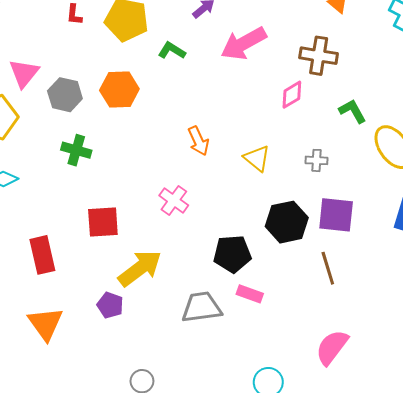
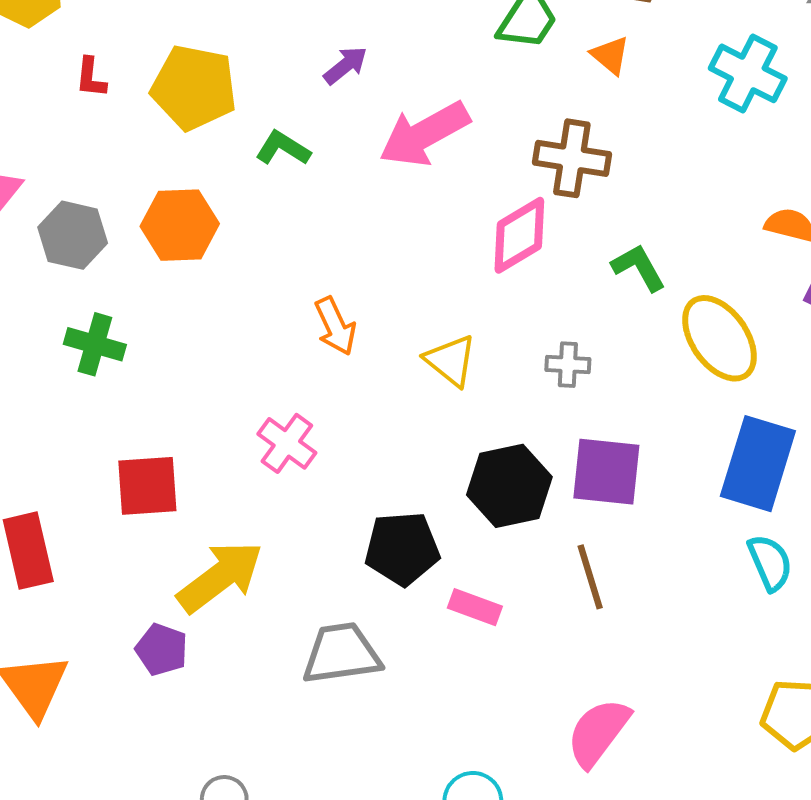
pink diamond: (292, 95) -> (519, 235), size x1.4
pink rectangle: (250, 294) -> (475, 607), moved

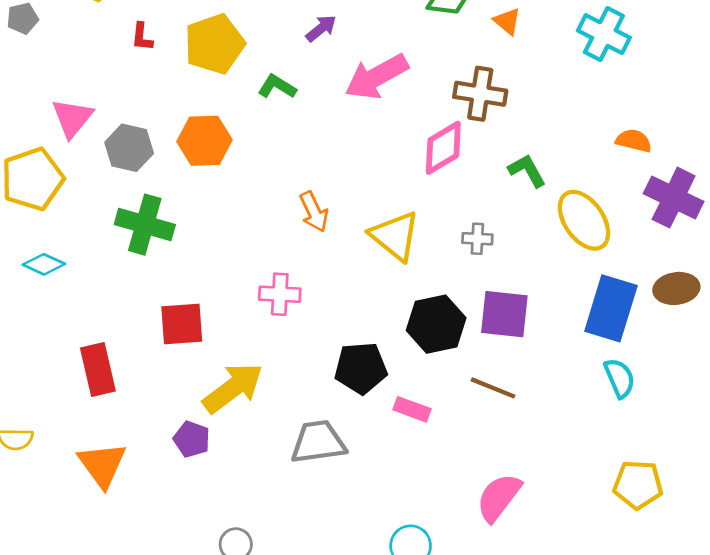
yellow pentagon: (194, 88) -> (214, 44), turned -30
green cross: (95, 344) -> (145, 225), size x1.4
yellow triangle: (451, 360) -> (395, 236), size x1.4
pink cross: (287, 443) -> (280, 294), turned -33
brown line: (590, 577) -> (493, 388), turned -51

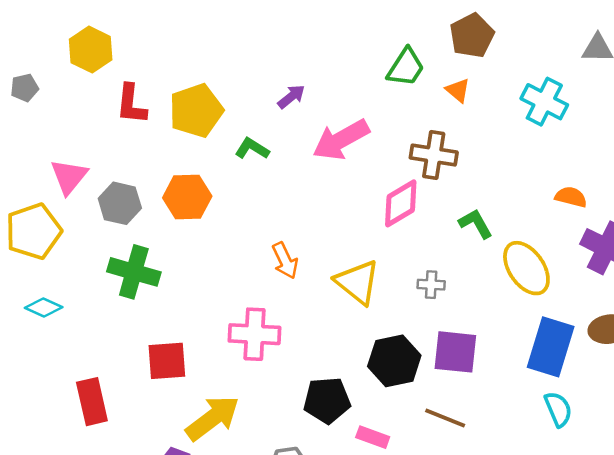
red L-shape: (142, 37) -> (131, 104), size x1.6
pink cross: (280, 294) -> (255, 334), size x1.4

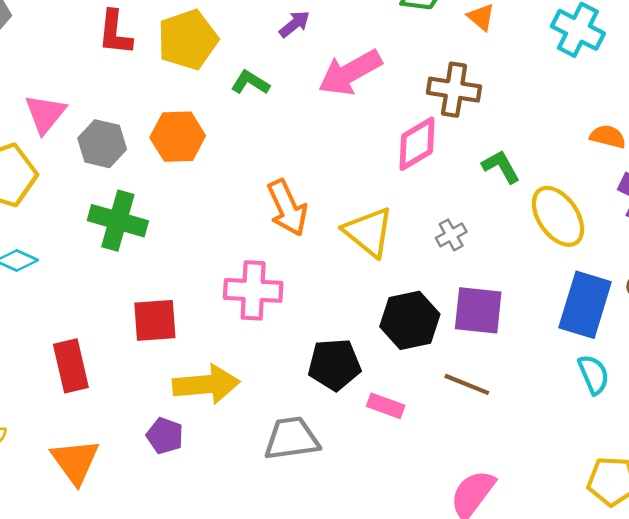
orange arrow: (285, 260) -> (287, 208), size x1.4
gray cross: (431, 285) -> (451, 235), turned -32
yellow arrow: (213, 418) -> (206, 384), turned 32

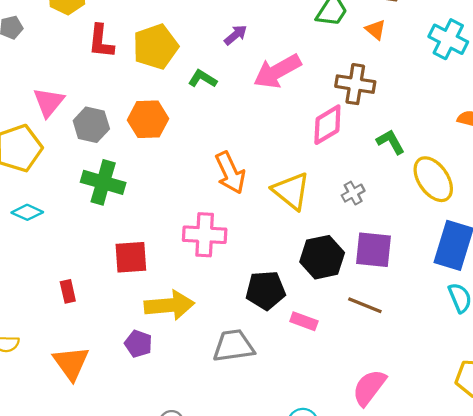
red rectangle: (71, 366) -> (68, 291), size x0.6

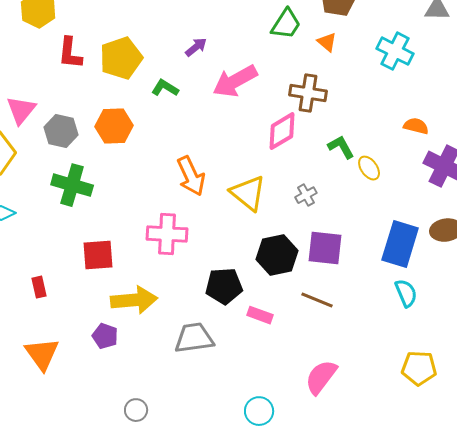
yellow ellipse: (433, 179) -> (369, 168), moved, size x0.6

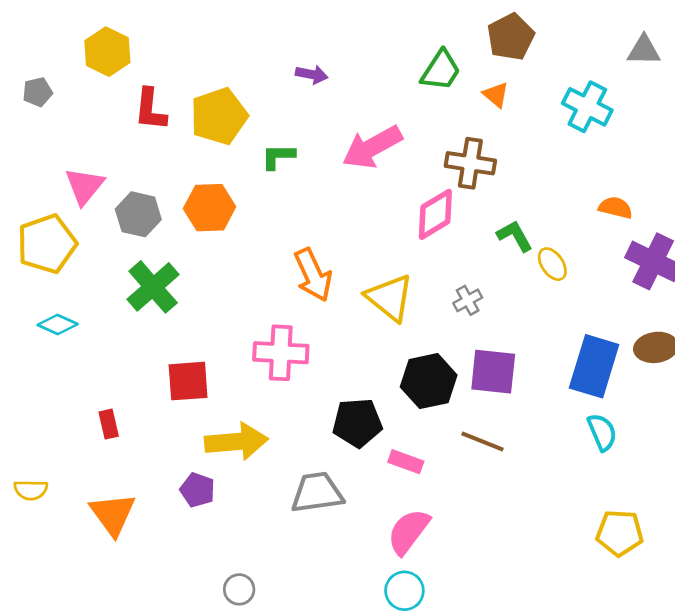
purple arrow: (196, 47) -> (312, 75), moved, turned 50
green L-shape: (165, 88) -> (278, 157), turned -32
green cross: (72, 185) -> (153, 287), turned 33
pink semicircle: (321, 377) -> (408, 532), moved

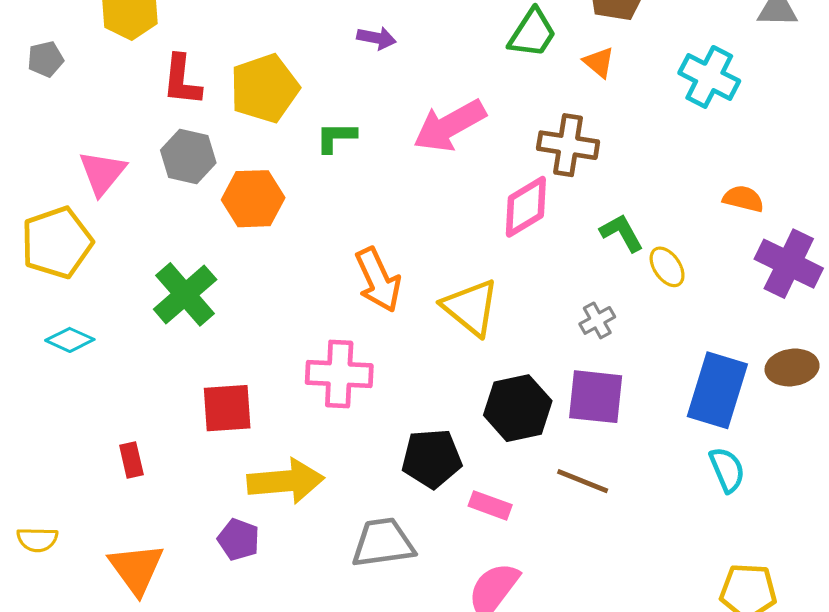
gray hexagon: (138, 214) -> (188, 157), moved
gray cross: (468, 300) -> (597, 320), moved

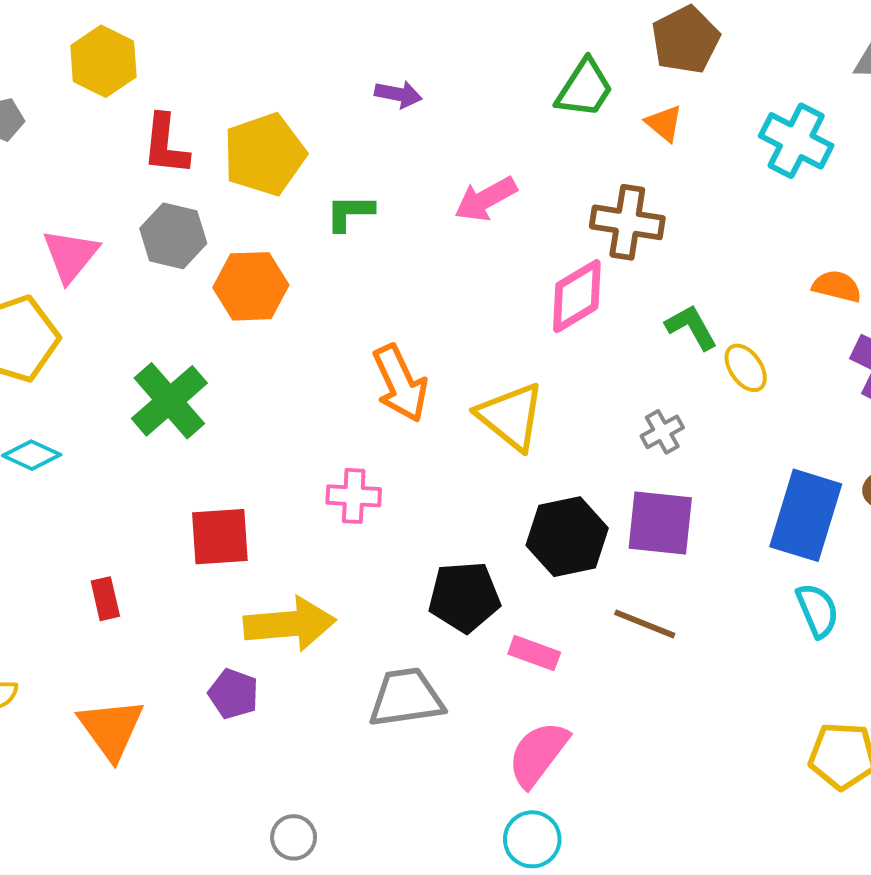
pink arrow: (450, 126) -> (486, 199), size x0.7
pink cross: (339, 374) -> (354, 496), size x0.7

